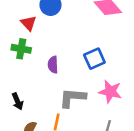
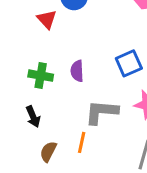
green cross: (21, 49) -> (41, 76), moved

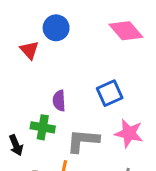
green cross: (41, 76) -> (43, 127), moved

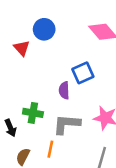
blue square: (110, 93) -> (83, 73), moved
purple semicircle: (59, 101) -> (64, 90), moved

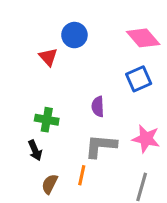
blue square: (83, 73) -> (139, 79), moved
green cross: (33, 113) -> (47, 120), moved

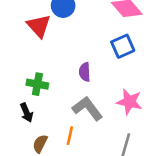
red triangle: (48, 57) -> (39, 26), size x1.4
gray L-shape: (101, 146) -> (87, 108), turned 48

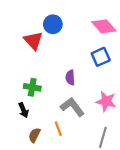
orange line: (70, 136) -> (58, 129), turned -32

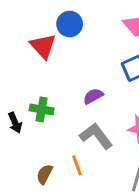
purple semicircle: (70, 77) -> (93, 96), turned 64
black arrow: (24, 110) -> (15, 123), moved

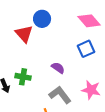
purple semicircle: (93, 96) -> (58, 68), turned 64

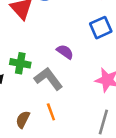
gray L-shape: (60, 95) -> (48, 79), moved

